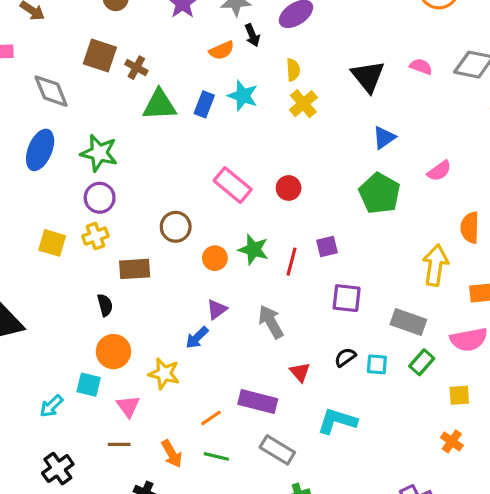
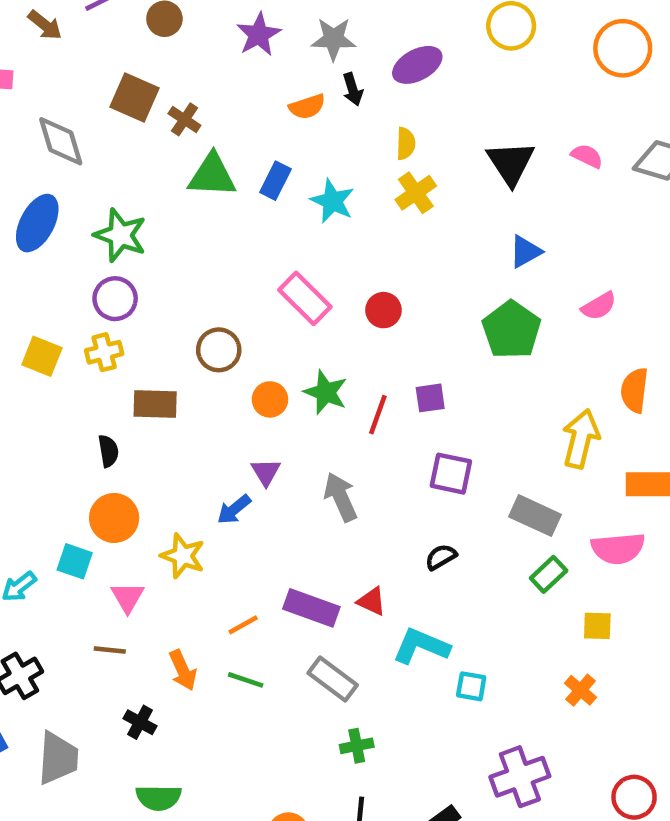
cyan star: (243, 96) -> (332, 201), moved
purple triangle: (217, 309) -> (266, 472), turned -30
cyan square: (377, 364) -> (471, 686), moved
red triangle: (300, 372) -> (372, 601), moved, turned -30

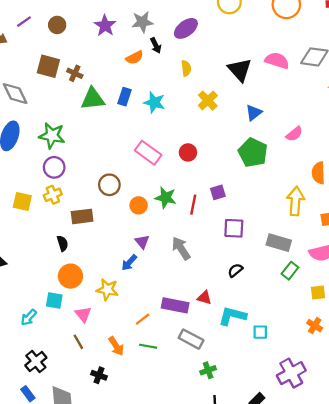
pink semicircle: (587, 156) -> (277, 61), size x1.5
yellow cross: (416, 193) -> (208, 101), moved
brown line: (110, 650) -> (78, 342), turned 63

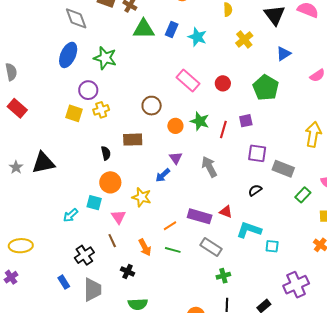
green pentagon: (253, 152) -> (266, 88), moved
purple circle: (54, 167) -> (88, 90), moved
brown rectangle: (82, 216) -> (133, 140), moved
gray rectangle: (279, 243) -> (283, 169), moved
black cross: (36, 362) -> (84, 255), moved

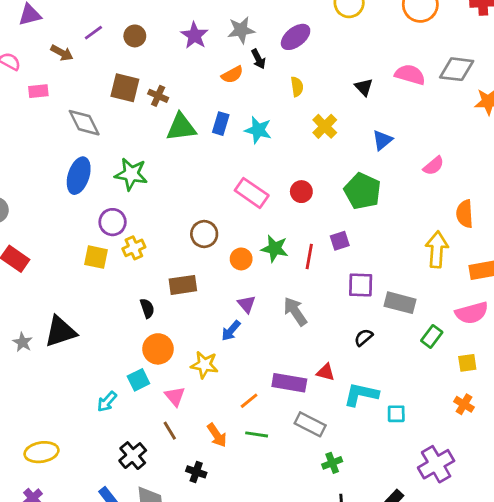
black triangle: (275, 15) -> (364, 87), size x0.6
cyan square: (94, 203) -> (138, 380), turned -35

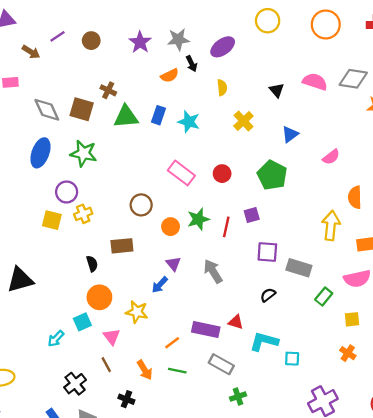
brown square: (125, 88) -> (82, 109), moved
green star: (275, 249) -> (198, 219), turned -30

